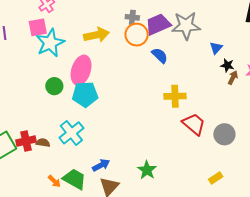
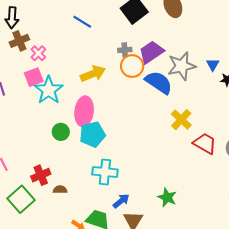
gray star: (186, 26) -> (182, 66), moved
blue semicircle: (160, 56) -> (159, 82), size x1.6
yellow cross: (175, 96) -> (181, 120), turned -35
cyan cross: (71, 133) -> (105, 172), moved, turned -35
red cross: (26, 141) -> (41, 175), moved

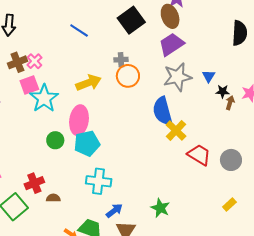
brown cross: (19, 41) -> (17, 62), moved
purple trapezoid: (151, 52) -> (171, 44), moved
blue semicircle: (159, 82) -> (162, 111), moved, turned -140

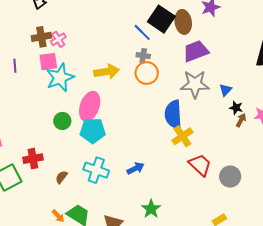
brown ellipse: (170, 16) -> (183, 22), moved
black square: (131, 20) -> (161, 19), turned -32
blue line: (79, 31) -> (142, 32), moved
brown semicircle: (53, 198) -> (61, 177), moved, turned -64
blue arrow: (114, 211) -> (136, 168), moved

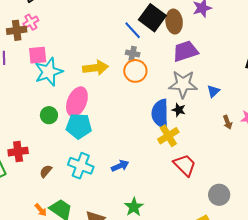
brown cross: (41, 37) -> (17, 30), moved
pink cross: (58, 39) -> (31, 22), moved
black star: (236, 108) -> (179, 110), moved
brown arrow: (241, 120) -> (228, 122), turned 128
gray circle: (230, 177) -> (219, 195), moved

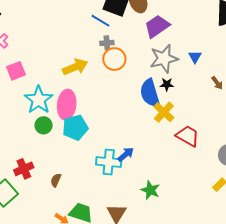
cyan star: (49, 72) -> (39, 100), moved
cyan cross: (81, 166) -> (109, 162), moved

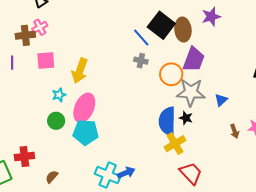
purple trapezoid: (157, 26) -> (194, 59), turned 128
orange circle: (114, 59) -> (171, 74), moved
yellow arrow: (75, 67) -> (80, 71), moved, turned 115
cyan star: (39, 100) -> (59, 95), size x0.5

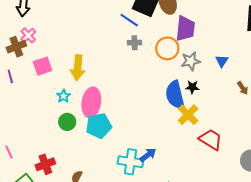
gray star: (191, 92) -> (191, 61), size x0.7

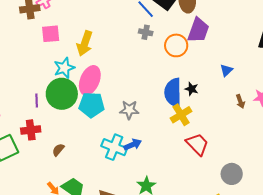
gray star: (191, 61) -> (129, 110), moved
purple line: (10, 76) -> (37, 101), moved
cyan star: (64, 96) -> (64, 68), size x1.5
green circle: (67, 122) -> (62, 94), size x1.8

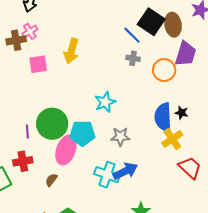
yellow arrow: (85, 43) -> (71, 51), moved
cyan star: (64, 68) -> (105, 102), moved
pink ellipse: (90, 80) -> (66, 150), moved
blue arrow: (133, 145) -> (125, 171), size x1.4

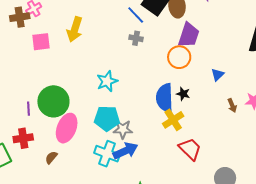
orange circle: (164, 70) -> (179, 57), moved
cyan pentagon: (82, 133) -> (107, 118), moved
gray star: (120, 137) -> (123, 129), moved

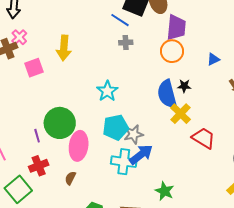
blue triangle: (218, 75) -> (213, 59), turned 32

